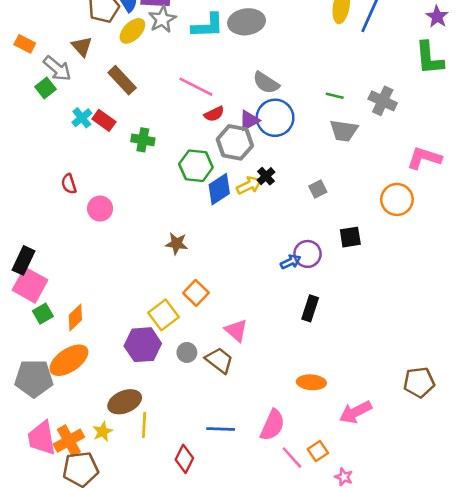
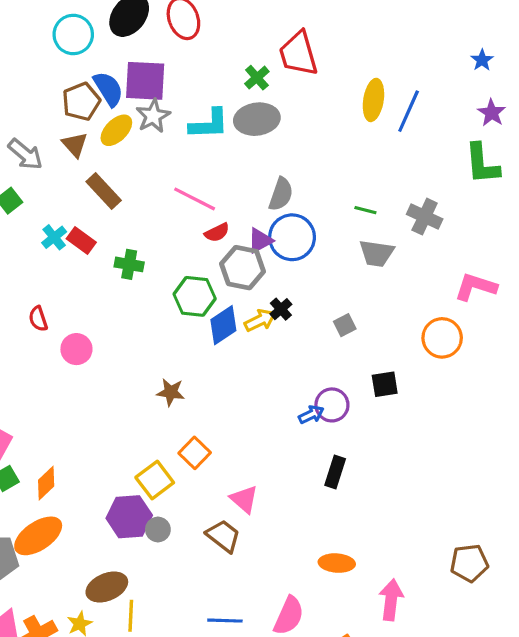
brown triangle: (82, 46) -> (75, 145), moved
gray arrow: (57, 69) -> (25, 154), moved
gray semicircle: (266, 83) -> (281, 194), turned -104
gray circle: (187, 352) -> (158, 530), moved
pink arrow: (355, 412) -> (391, 600), turned 124

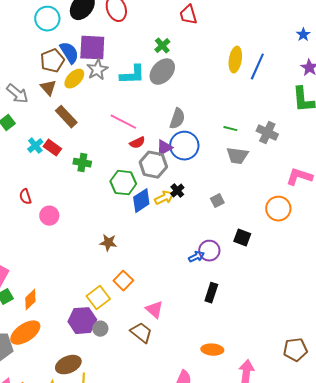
red trapezoid: (298, 54) -> (188, 15), moved, size x0.7
gray ellipse: (257, 119) -> (162, 72), turned -40
black square: (385, 384) -> (242, 238), turned 30

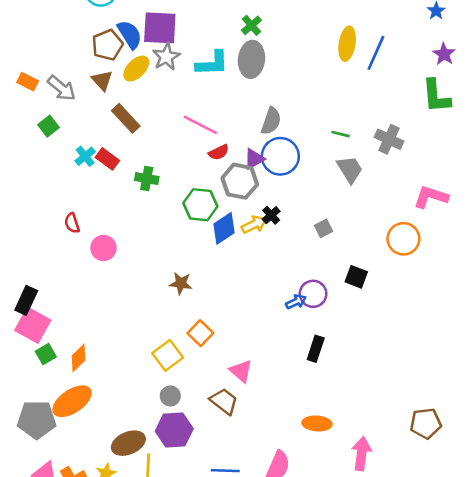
gray ellipse: (162, 72) -> (251, 59), turned -36
gray trapezoid: (237, 156) -> (350, 169), turned -130
purple hexagon: (82, 321) -> (174, 430), moved

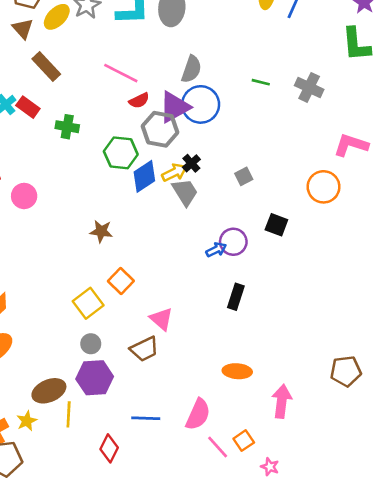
purple triangle: (254, 159) -> (174, 107), size x1.5
gray trapezoid: (350, 169) -> (185, 192), moved
brown trapezoid: (224, 401) -> (144, 349), turned 116

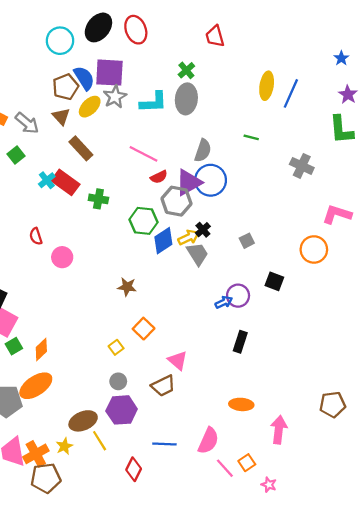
green line: (261, 82) -> (251, 137), moved
red rectangle: (28, 107) -> (65, 182), size x1.4
yellow square: (88, 303) -> (116, 347), size x0.6
yellow line: (69, 414) -> (100, 441), turned -35

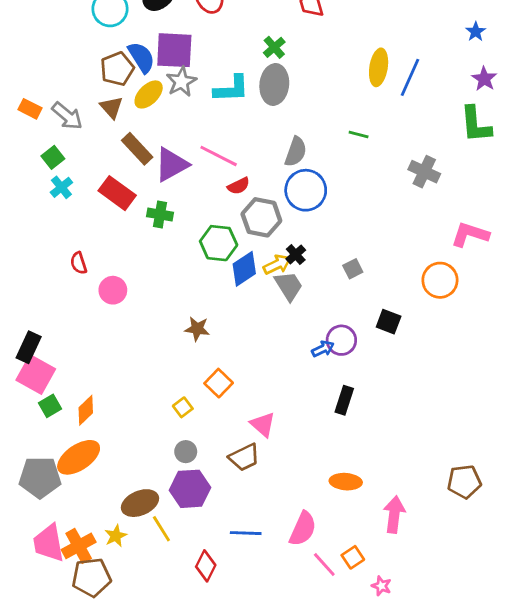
cyan cross: (47, 180) -> (61, 187), moved
purple triangle: (189, 182) -> (171, 164), moved

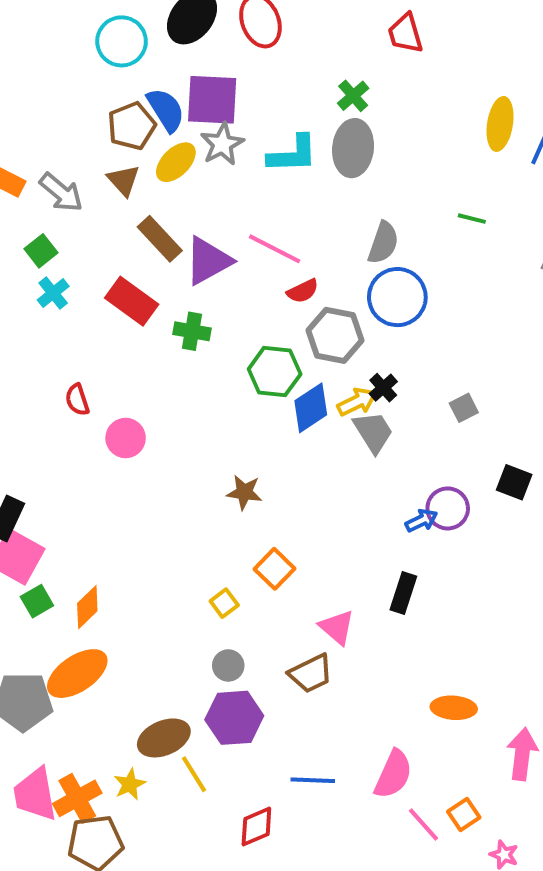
black rectangle: (344, 400) -> (403, 593), moved
red diamond: (206, 566) -> (256, 827), turned 40

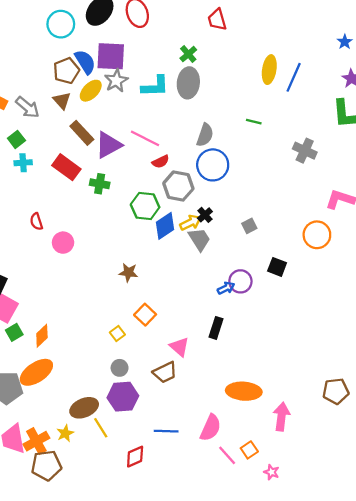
cyan cross: (53, 293) -> (23, 163), turned 35
orange ellipse: (454, 708) -> (244, 391), size x1.4

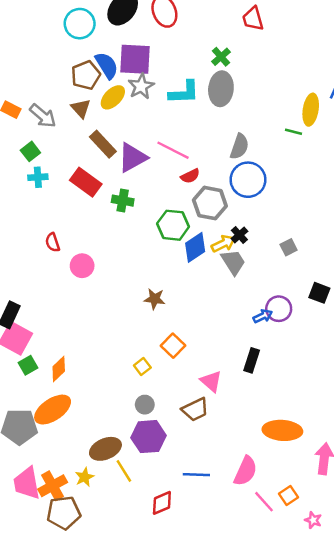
yellow ellipse: (269, 70) -> (311, 110), moved

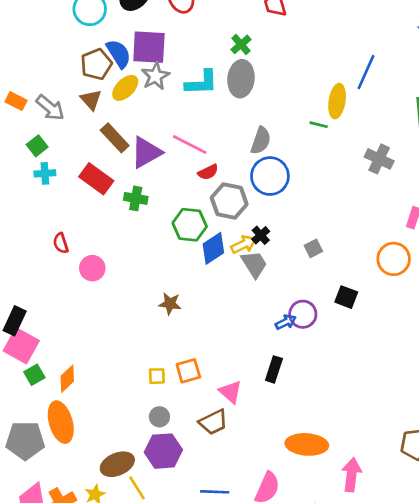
orange square: (173, 346) -> (188, 371), moved, turned 30
yellow square: (142, 367) -> (157, 376), turned 35
orange ellipse: (53, 410) -> (61, 422), turned -72

